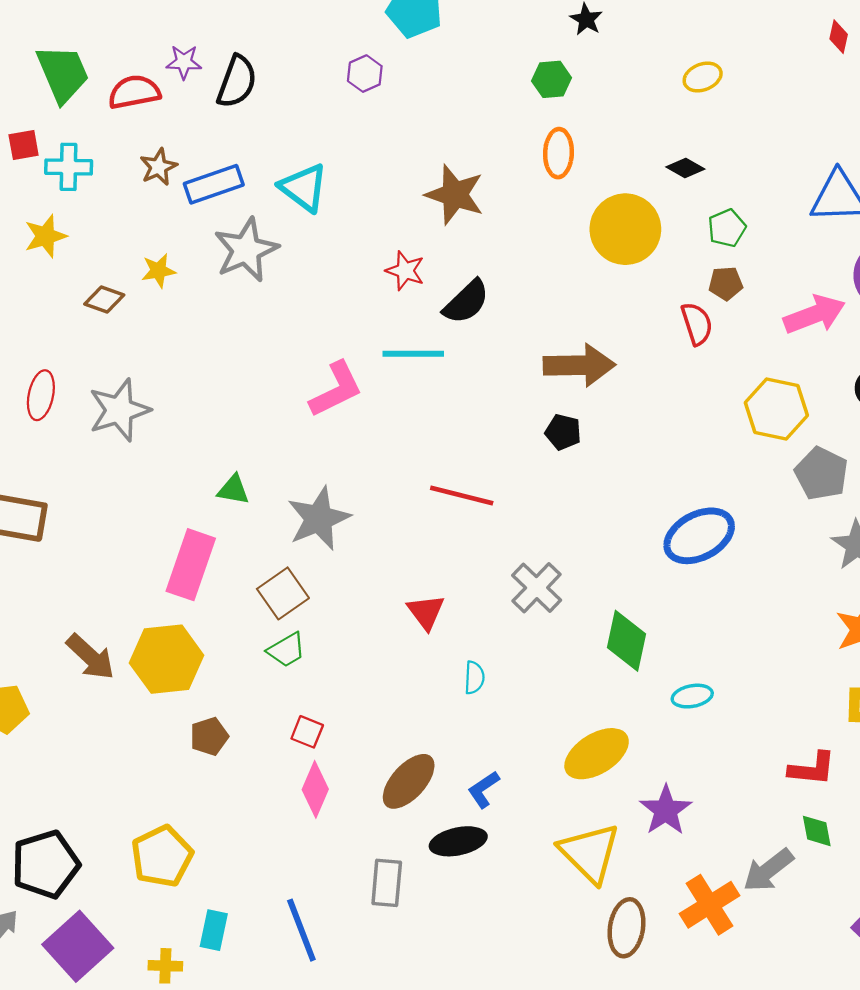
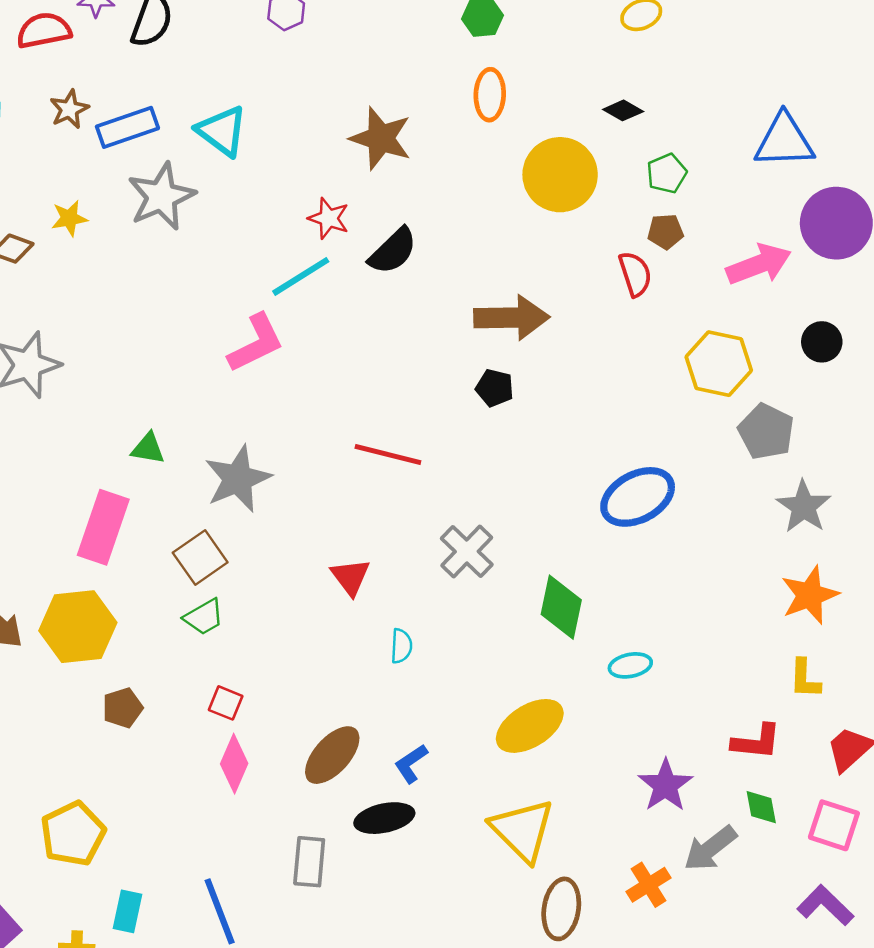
cyan line: (413, 354) -> (301, 276), moved, turned -32
purple star: (666, 810) -> (665, 785), moved
orange cross: (710, 905) -> (649, 885), size x0.7

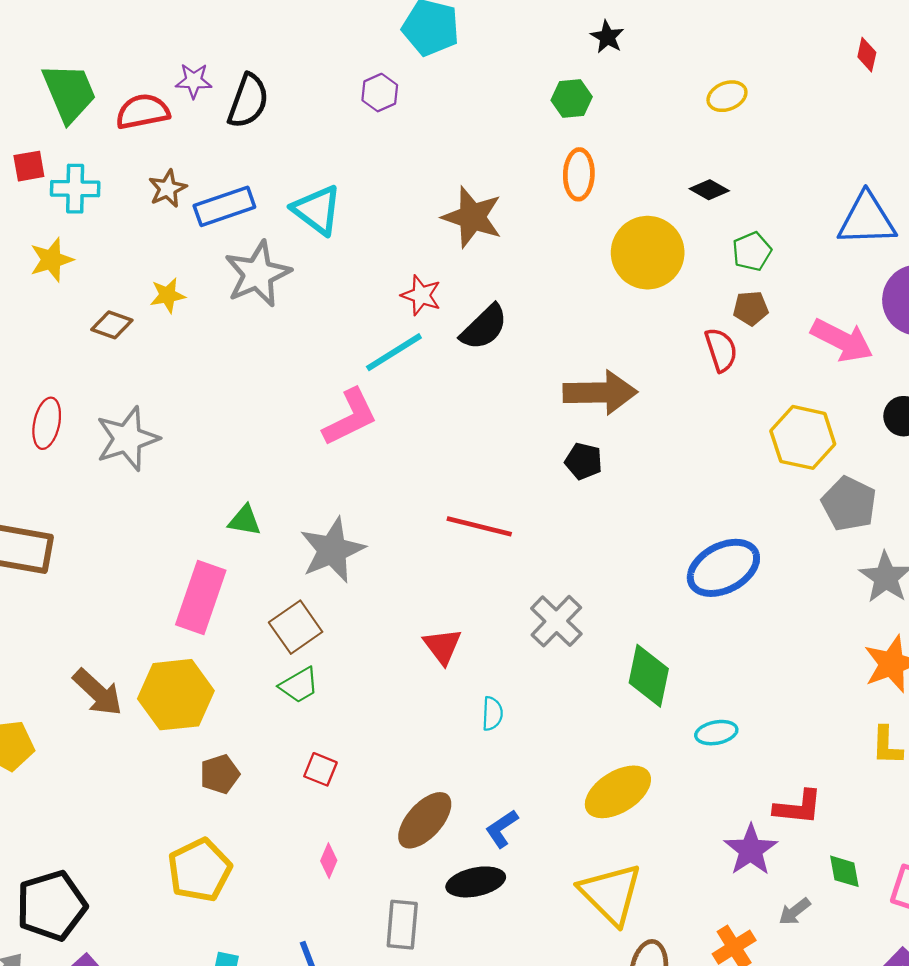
pink arrow: (759, 264) -> (842, 340), turned 48
red L-shape: (756, 742) -> (798, 807), moved
pink diamond: (234, 764) -> (329, 861), moved, size x0.6
yellow pentagon: (73, 834) -> (200, 870), moved
gray arrow: (710, 848) -> (795, 912), size x0.6

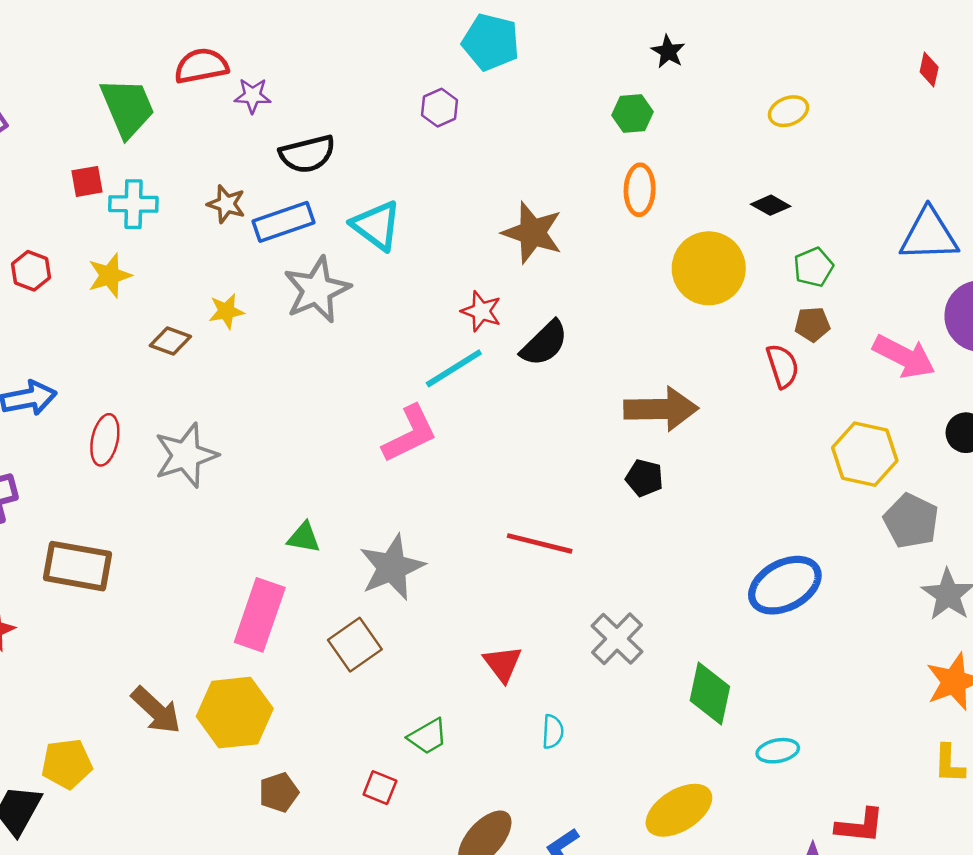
black semicircle: (248, 101) -> (307, 154), moved, turned 56
red semicircle: (143, 112) -> (201, 66), moved
brown star: (168, 189) -> (226, 204), turned -30
green trapezoid: (299, 685) -> (428, 736), moved

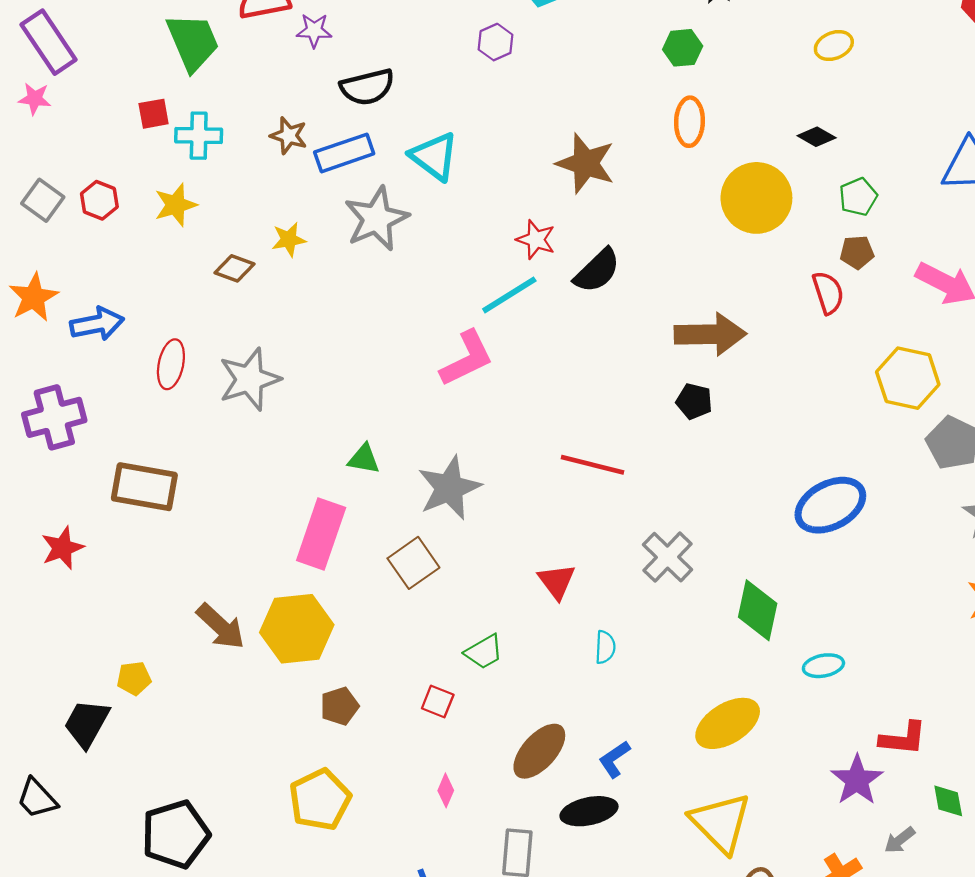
yellow pentagon: (67, 764) -> (134, 678), size x0.7

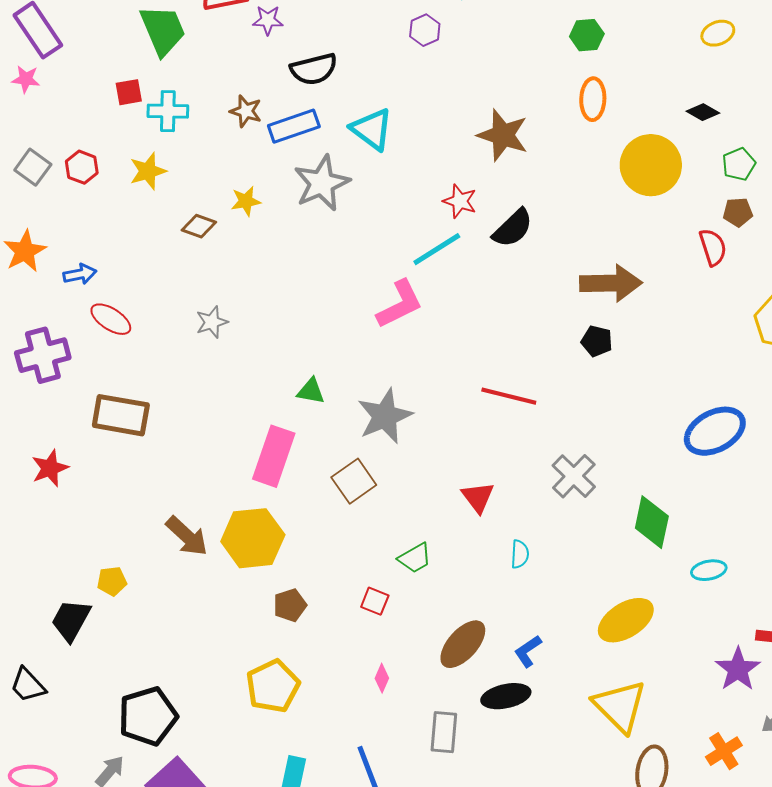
blue arrow: (97, 324) -> (80, 274), size x0.7
red ellipse: (171, 364) -> (111, 319), moved, turned -69
gray star: (249, 379) -> (212, 322), size x0.6

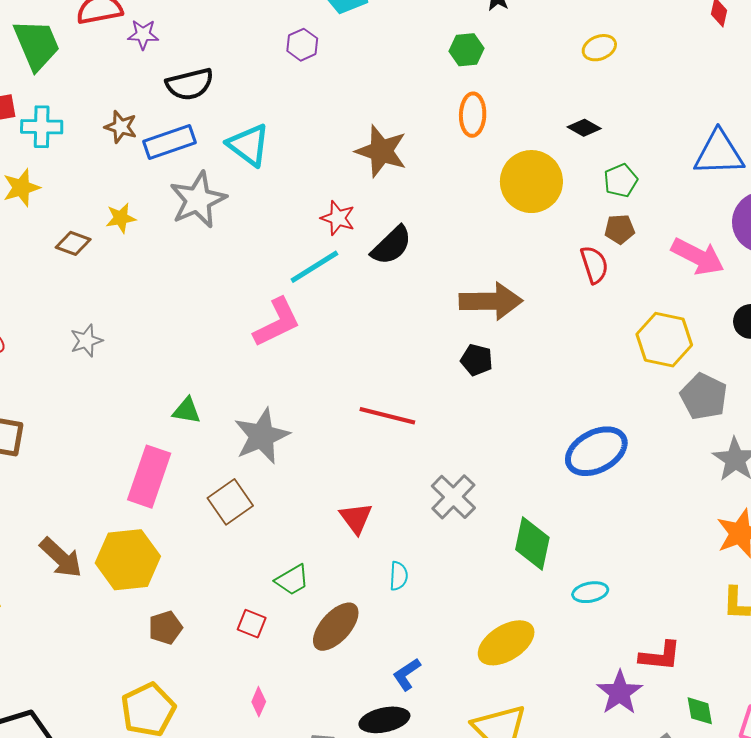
brown ellipse: (463, 644) -> (336, 627), moved

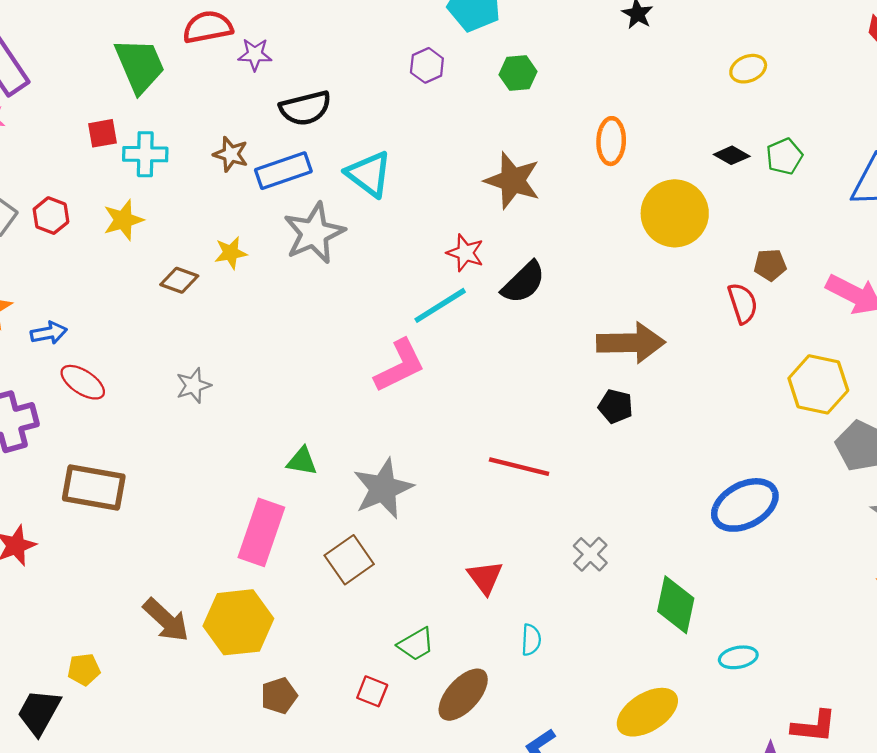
green hexagon: (467, 50) -> (518, 73), moved
green pentagon: (621, 181) -> (784, 156), moved
gray cross: (453, 497) -> (590, 554), size x0.7

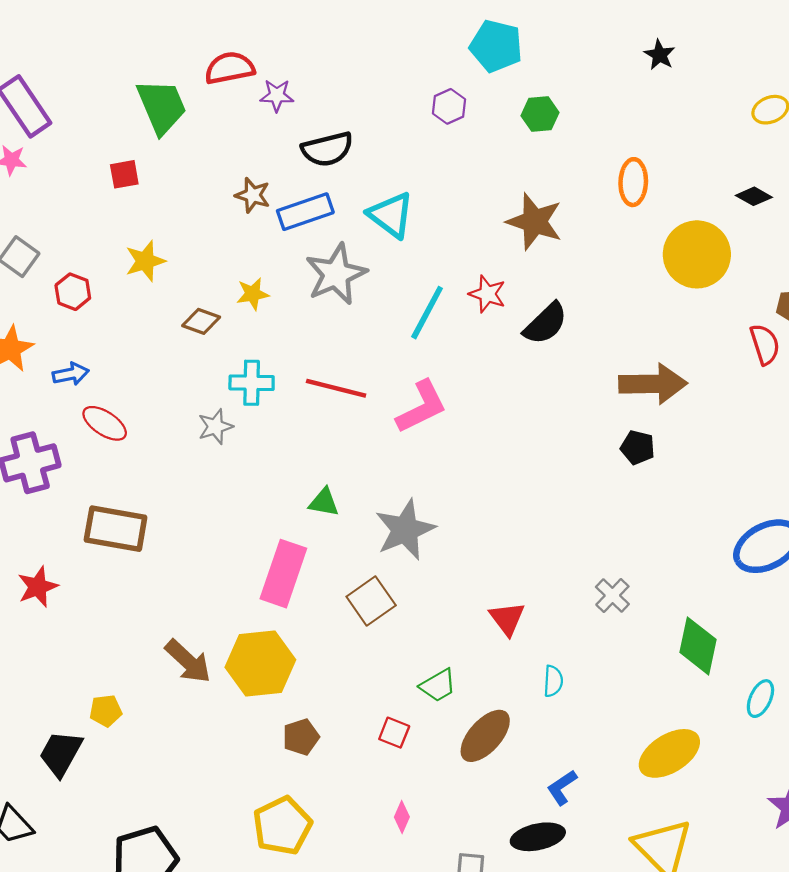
cyan cross: (145, 154) -> (252, 383), moved
red hexagon: (51, 216) -> (73, 292), moved
cyan line: (440, 305) -> (427, 313), moved, turned -30
red line: (519, 467) -> (336, 388), moved
cyan ellipse: (738, 657) -> (760, 699), turned -54

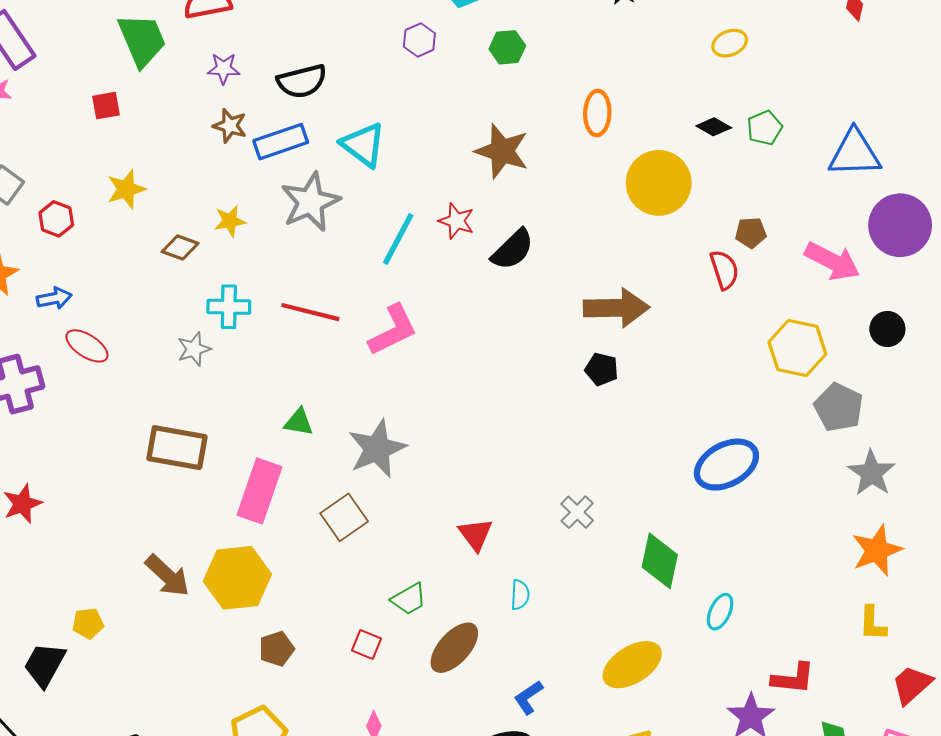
purple star: (277, 95) -> (224, 69), moved
brown rectangle: (116, 529) -> (177, 448), moved

